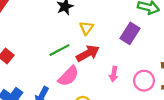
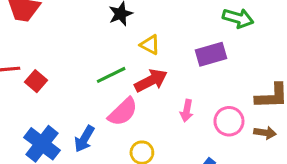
yellow triangle: (86, 28) -> (150, 45), turned -40
purple rectangle: (130, 33) -> (211, 54), turned 40

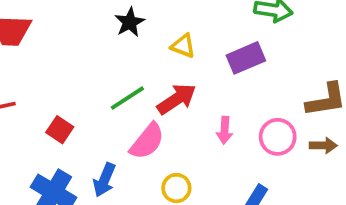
yellow triangle: (150, 45) -> (183, 46), moved
red square: (36, 81) -> (60, 130), moved

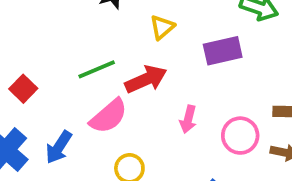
yellow triangle: (183, 46) -> (162, 27), turned 48

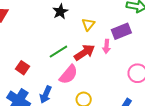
pink arrow: (188, 119) -> (106, 46), moved

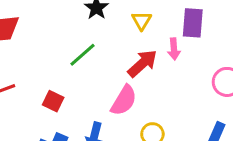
purple rectangle: (121, 31) -> (193, 23), turned -54
green line: (58, 52) -> (82, 55), moved

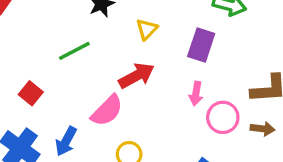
pink arrow: (174, 49) -> (196, 93), moved

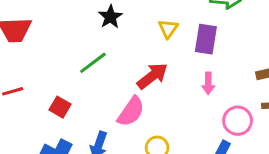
yellow triangle: (147, 29) -> (168, 29), moved
pink circle: (223, 117) -> (238, 121), moved

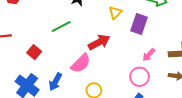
pink arrow: (208, 83) -> (149, 55), moved, turned 32
pink circle: (238, 121) -> (140, 77), moved

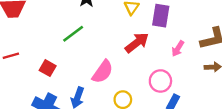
red arrow: (99, 42) -> (137, 43), moved
pink circle: (140, 77) -> (160, 81), moved

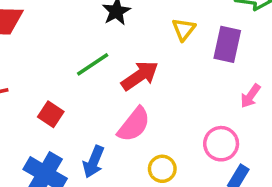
red arrow: (137, 43) -> (140, 76), moved

